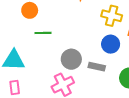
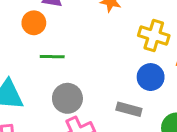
gray circle: (71, 59) -> (67, 98), moved

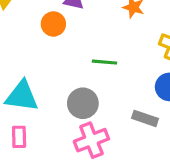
green line: (52, 57) -> (105, 62), moved

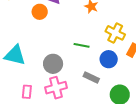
green line: (105, 62) -> (82, 45), moved
pink rectangle: (19, 137) -> (27, 92), moved

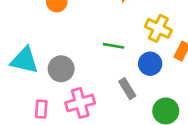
gray circle: (53, 64) -> (61, 69), moved
gray rectangle: (91, 78) -> (127, 89), turned 35

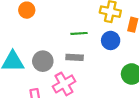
gray rectangle: (127, 89) -> (75, 57), moved, turned -42

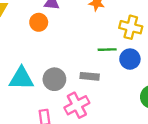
green line: (79, 33) -> (107, 50), moved

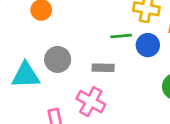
gray circle: (54, 79) -> (58, 59), moved
pink cross: (77, 105) -> (91, 102), turned -30

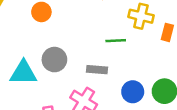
blue circle: (148, 45) -> (133, 92), moved

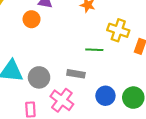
gray circle: (54, 60) -> (39, 77), moved

